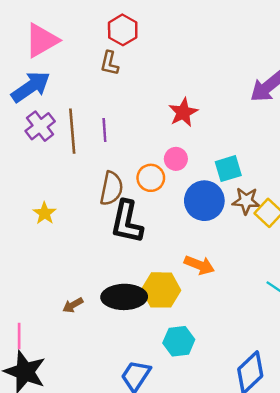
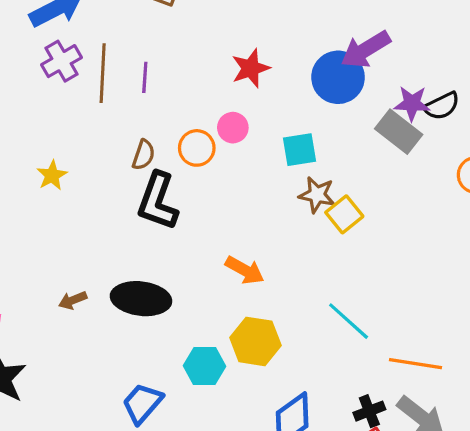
brown semicircle: (111, 188) -> (144, 155), size x0.7
blue circle: (204, 201) -> (338, 77), moved
yellow hexagon: (161, 290) -> (255, 341), moved

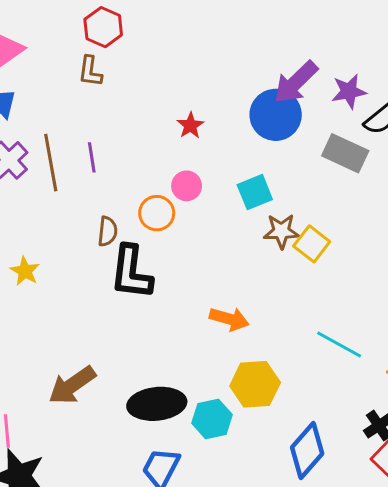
red star: (251, 68) -> (190, 125), size x0.7
purple star: (412, 103) -> (349, 91), moved
black ellipse: (141, 299) -> (157, 404), moved
brown arrow: (73, 300) -> (72, 385), size x1.8

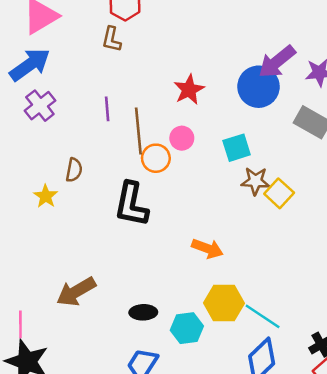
red star: (190, 125) -> (189, 90), size x1.4
brown line: (51, 163) -> (138, 131), moved
brown semicircle: (108, 231) -> (74, 170), moved
cyan line: (339, 345) -> (263, 316), moved
black ellipse: (157, 404) -> (143, 312), size x0.6

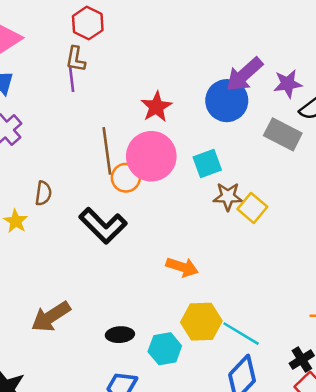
purple line: (107, 109) -> (72, 79), moved
pink circle: (182, 138) -> (151, 156), size x2.0
black L-shape: (131, 204) -> (103, 226), turned -54

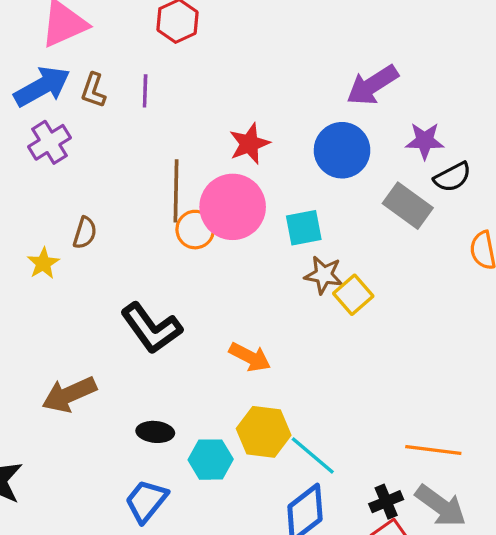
brown L-shape: (76, 59) -> (93, 90), moved
purple arrow: (244, 74) -> (372, 85), moved
black L-shape: (103, 226) -> (151, 328), moved

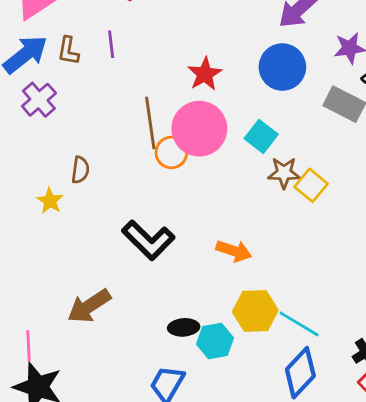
cyan square: (304, 228) -> (261, 136), turned -32
black ellipse: (155, 432) -> (184, 327), moved

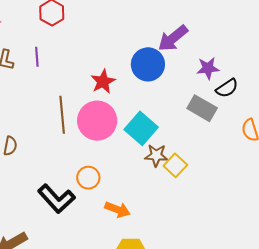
blue circle: (282, 67) -> (148, 64), moved
cyan square: (261, 136) -> (141, 128), size x1.4
orange circle: (171, 152) -> (88, 178), moved

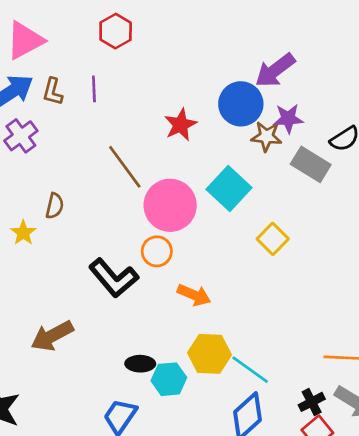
purple star: (208, 68) -> (288, 119), moved
brown line: (62, 115) -> (125, 167), turned -33
pink circle: (97, 121) -> (170, 205), moved
brown star: (156, 155) -> (266, 136), moved

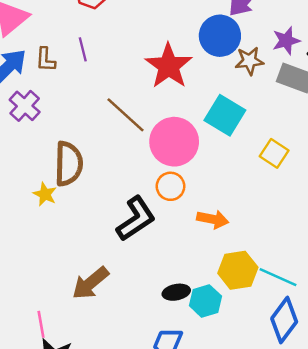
purple star: (288, 119) -> (286, 41), moved
red star: (180, 125) -> (169, 66), size x1.5
brown semicircle: (55, 206) -> (69, 164), size x1.8
black L-shape: (114, 278) -> (136, 219), turned -72

